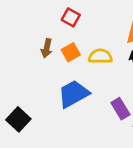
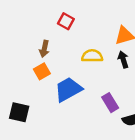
orange square: (71, 52) -> (42, 71), moved
black square: (18, 119) -> (19, 112), turned -30

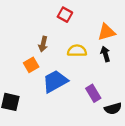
red square: (66, 21) -> (65, 15), moved
brown arrow: (44, 49) -> (43, 44), moved

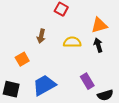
orange square: (31, 65) -> (22, 59), moved
blue trapezoid: (55, 81) -> (44, 85), moved

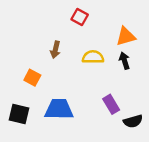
orange square: (22, 59) -> (32, 78), turned -32
blue trapezoid: (44, 85) -> (59, 109), turned 30

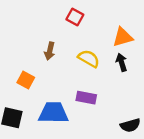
yellow semicircle: (93, 57) -> (89, 59), turned 30
purple rectangle: (111, 104) -> (86, 98), moved, turned -48

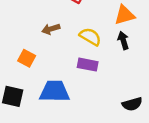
brown arrow: (50, 51) -> (51, 29), turned 60
purple rectangle: (86, 98) -> (88, 65), moved

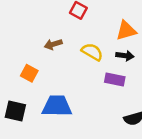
black arrow: (123, 40) -> (125, 56), turned 114
purple rectangle: (88, 65) -> (115, 80), moved

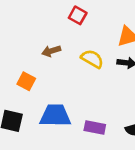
purple rectangle: (115, 80) -> (95, 127), moved

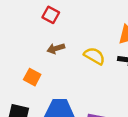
red square: (78, 15) -> (51, 15), moved

